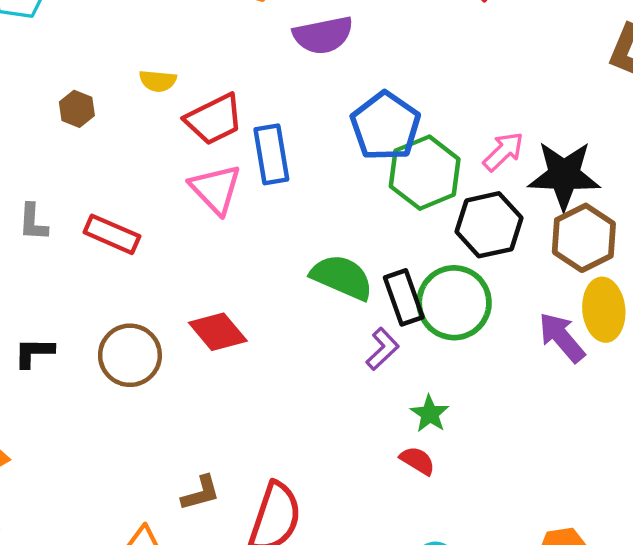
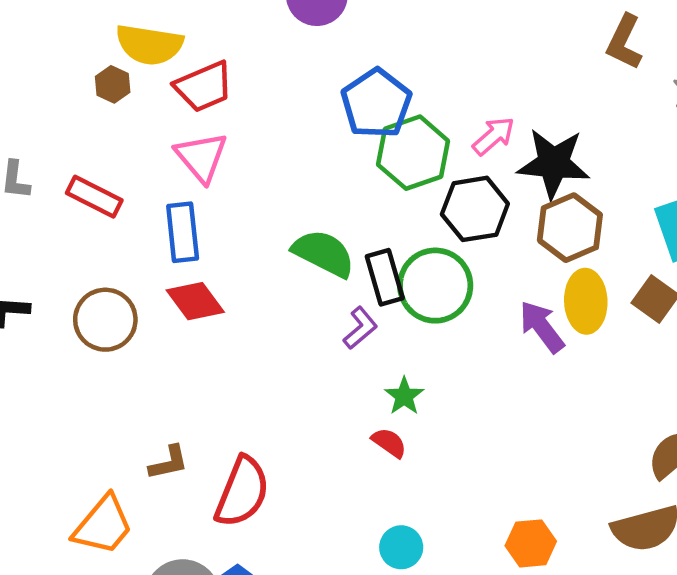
yellow semicircle: (158, 81) -> (149, 45), size x1.8
brown hexagon: (77, 109) -> (113, 84), moved
blue rectangle: (271, 154) -> (183, 232), moved

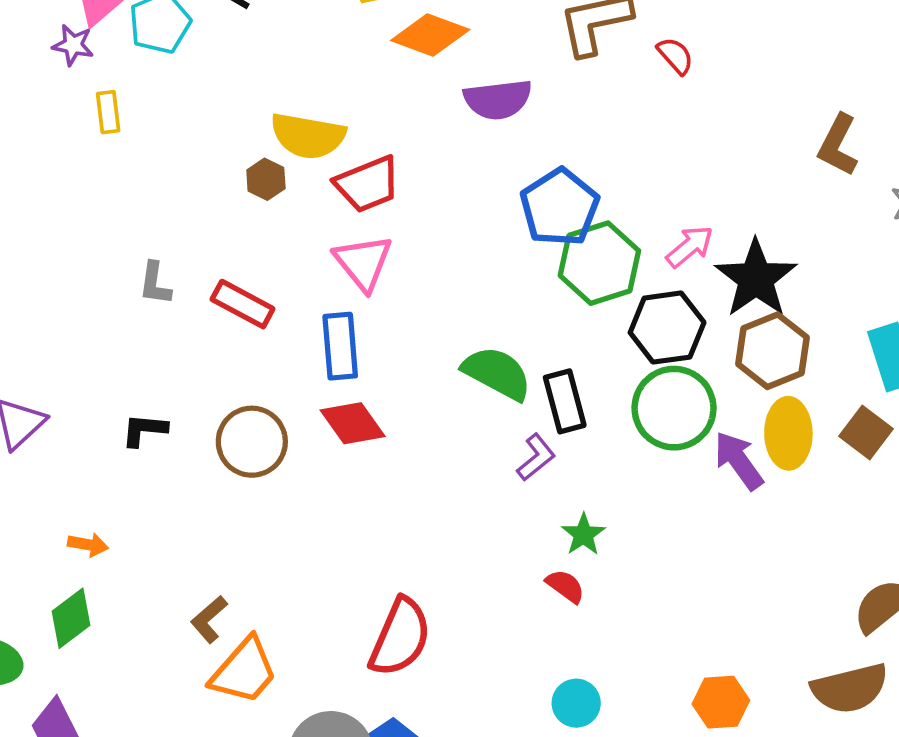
black star: (553, 163) -> (756, 279), turned 30
green circle: (435, 286) -> (674, 408), moved
brown L-shape: (169, 463) -> (209, 619), moved, turned 150

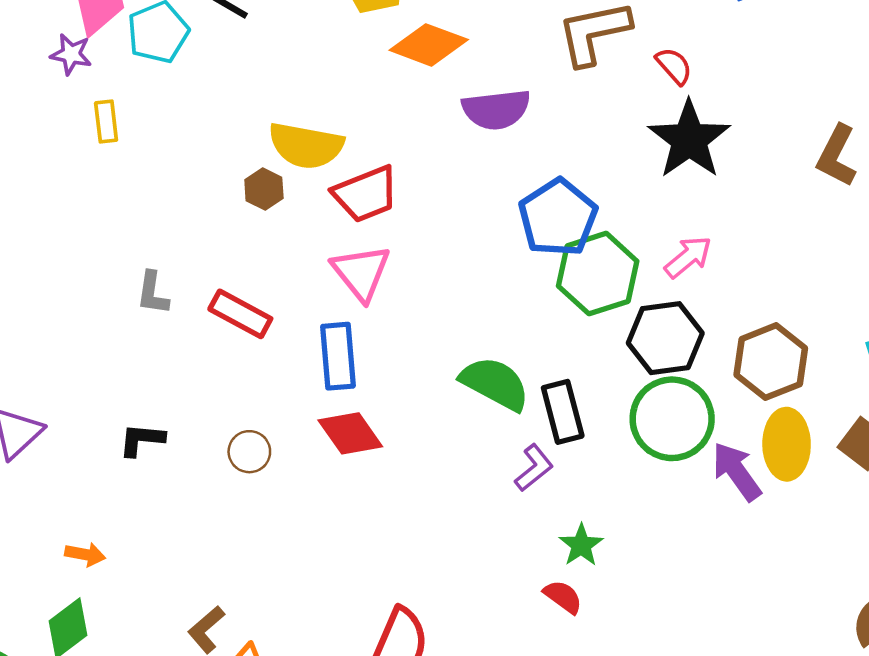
black star: (756, 279) -> (689, 139), moved
brown circle: (252, 442) -> (249, 452), size x0.6

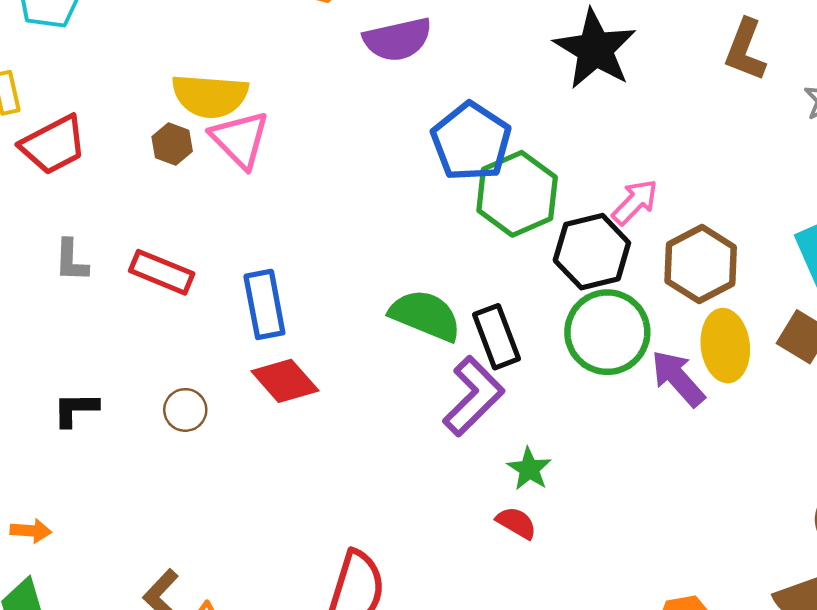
red trapezoid: (366, 194) -> (53, 145), moved
pink arrow: (688, 257) -> (635, 202), moved
pink triangle: (361, 273) -> (240, 139), moved
purple L-shape: (534, 468) -> (473, 396), size x1.6

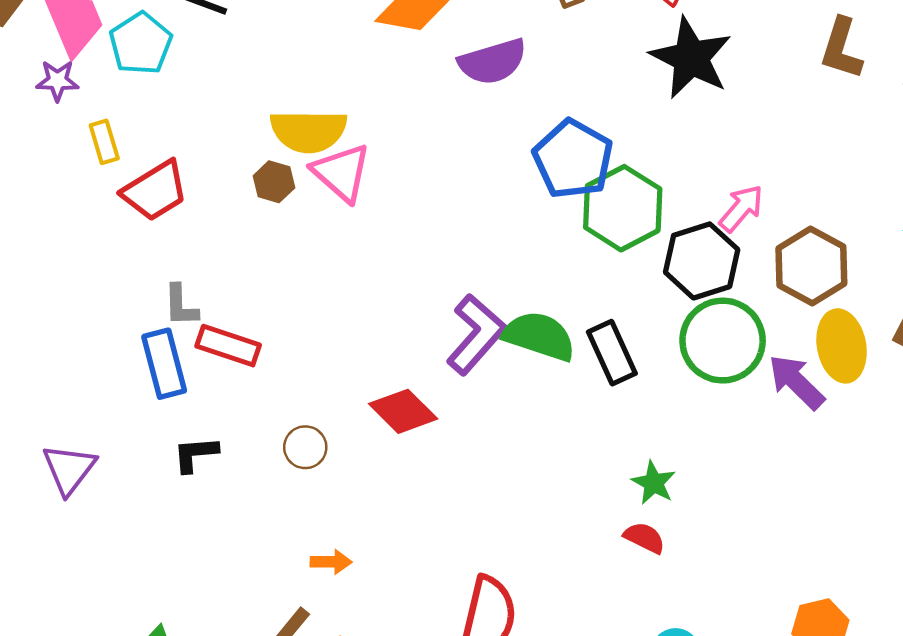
red rectangle: (162, 272) -> (228, 346), moved
blue rectangle: (264, 304) -> (164, 364), moved
purple L-shape: (473, 396) -> (476, 334), moved
orange arrow: (31, 531) -> (331, 562), moved

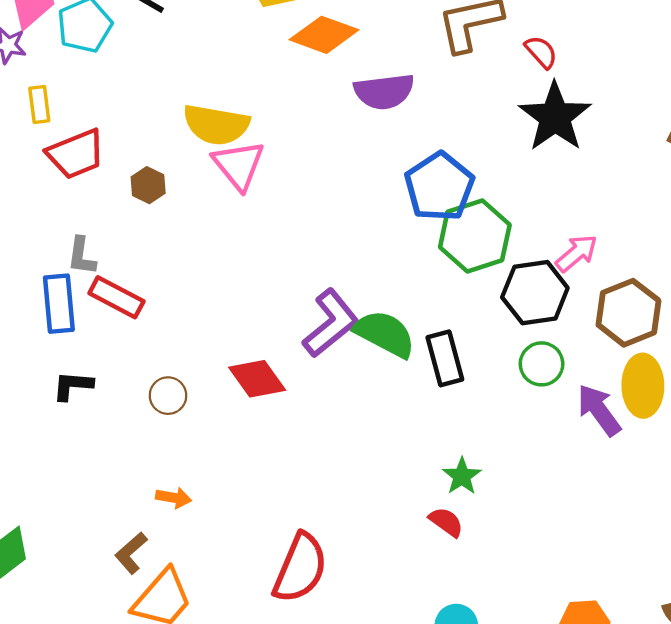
brown hexagon: (274, 182) -> (148, 185), moved
green circle: (723, 341) -> (542, 364), size x0.6

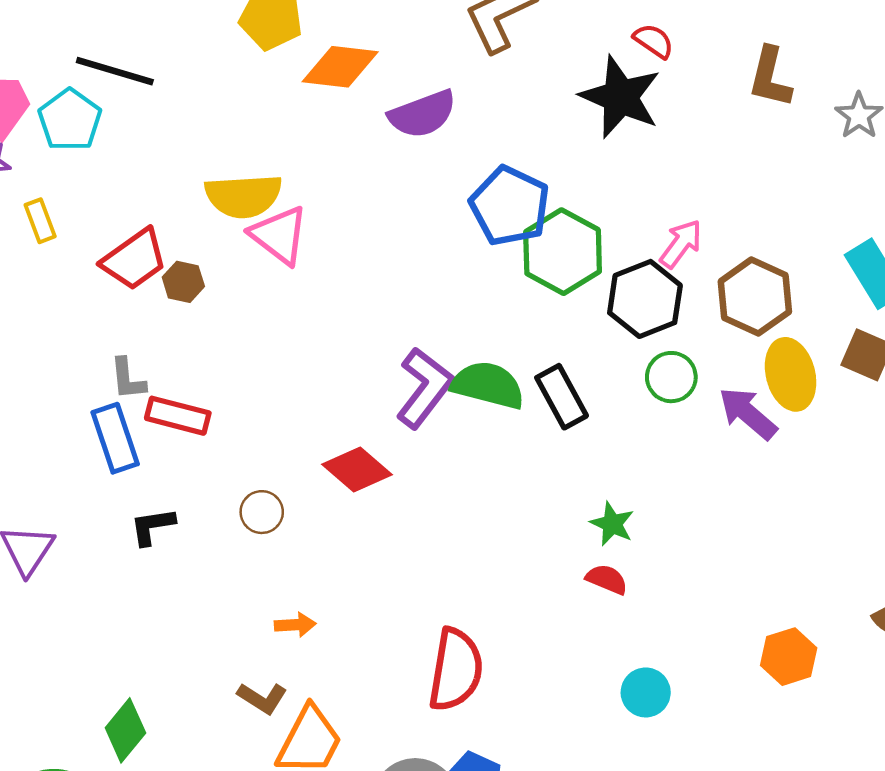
red semicircle: (541, 52) -> (654, 41), moved
red trapezoid: (76, 154) -> (134, 259), moved
brown L-shape: (131, 553) -> (262, 698), turned -93

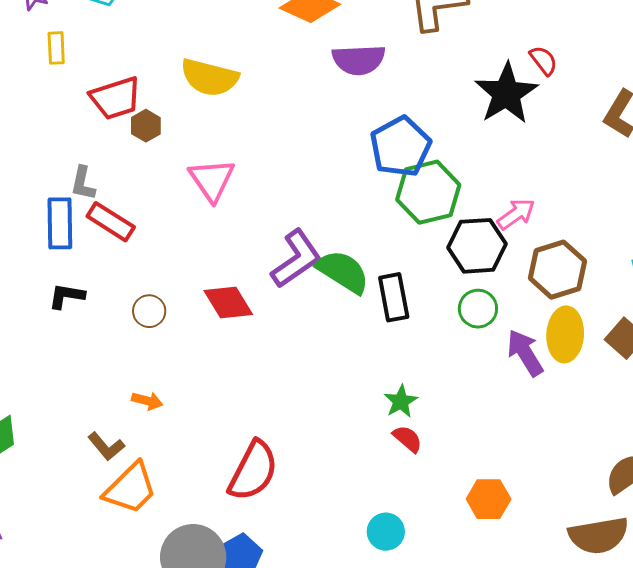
pink triangle: (279, 235) -> (212, 180), moved
red semicircle: (607, 579) -> (407, 439), moved
orange hexagon: (789, 657) -> (489, 499), moved

